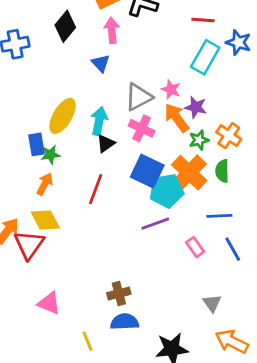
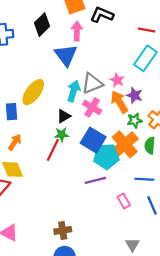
blue triangle: (101, 63) -> (66, 55), size x1.6
cyan arrow: (99, 121) -> (74, 91), moved
green star: (50, 155) -> (62, 135), moved

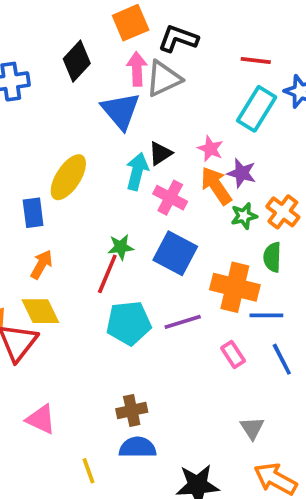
gray triangle: (92, 83) -> (164, 79), moved
black triangle: (64, 116) -> (160, 153), moved
orange cross: (125, 144) -> (235, 287), moved, turned -32
cyan pentagon: (106, 156) -> (129, 323), moved

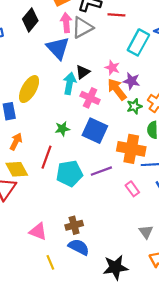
red line: (256, 60) -> (116, 15), moved
red line: (107, 274) -> (47, 157), moved
pink triangle: (41, 419) -> (38, 231), moved
blue semicircle: (138, 447) -> (79, 247), turned 30

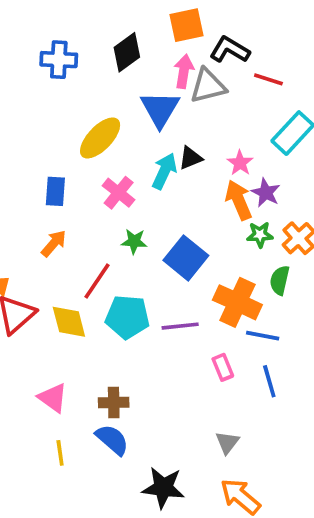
yellow ellipse: (29, 89) -> (100, 138), moved
pink cross: (90, 98) -> (119, 193), moved
yellow diamond: (17, 169) -> (69, 322), moved

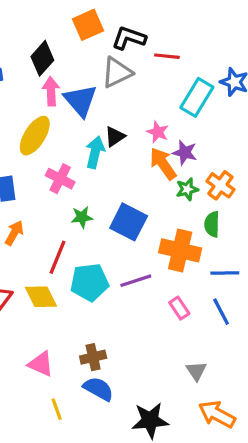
pink arrow: (184, 71) -> (51, 91), moved
blue line: (263, 336) -> (225, 273), moved

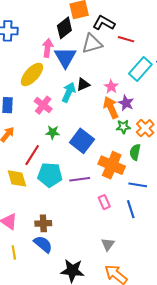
black diamond: (42, 58) -> (64, 28), moved

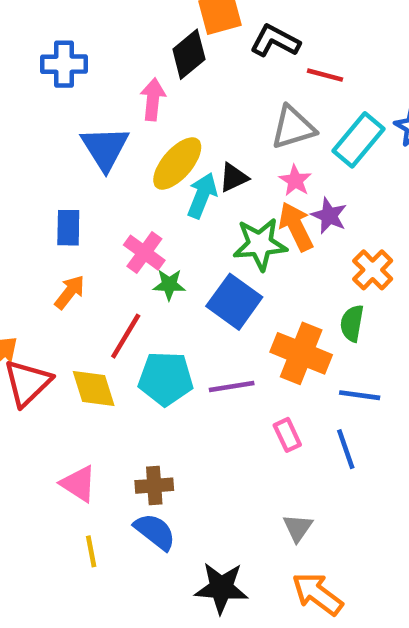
gray triangle: (92, 44) -> (293, 127), moved
blue triangle: (65, 57) -> (105, 148), moved
yellow ellipse: (32, 74) -> (177, 163), moved
pink cross: (43, 105) -> (144, 253), moved
green star: (123, 127) -> (260, 244), moved, size x1.6

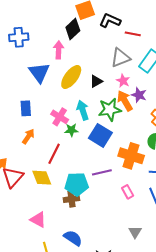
cyan arrow: (202, 195) -> (83, 110), moved, turned -36
cyan pentagon: (166, 379) -> (77, 184), moved
brown cross: (154, 486) -> (71, 199), moved

